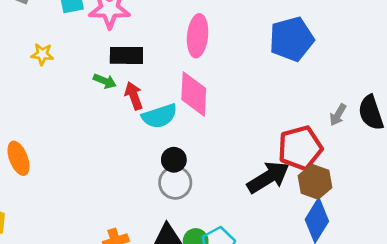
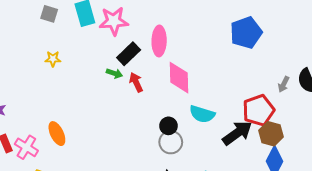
pink ellipse: (198, 36) -> (159, 41), moved
yellow star: (42, 54) -> (53, 59), moved
black rectangle: (126, 55) -> (129, 54), turned -40
cyan semicircle: (160, 116) -> (202, 114), moved, turned 40

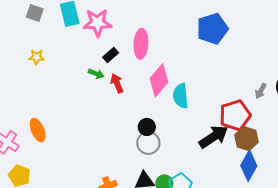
blue pentagon: (246, 33) -> (212, 29), moved
black rectangle: (129, 54) -> (111, 55), size x0.7
pink diamond: (179, 78) -> (159, 80), turned 40
cyan semicircle: (202, 114) -> (181, 96), moved, turned 65

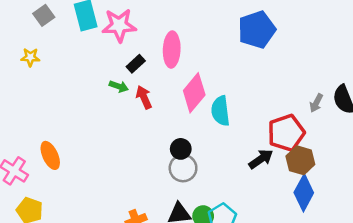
gray square: (35, 13) -> (44, 15), turned 36
yellow star: (37, 57) -> (30, 57), moved
black arrow: (214, 137) -> (261, 159), size x0.7

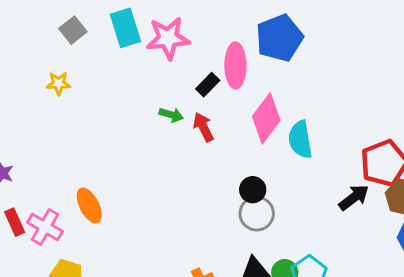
blue pentagon: (257, 30) -> (279, 38), moved
black rectangle: (136, 64) -> (208, 85), moved

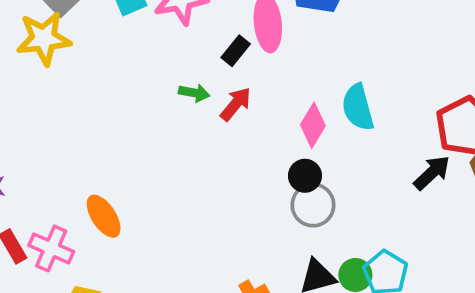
yellow star: (59, 83) -> (44, 39), moved, size x1.8
pink diamond: (266, 118) -> (313, 125), moved, size x0.7
red arrow: (203, 127) -> (236, 104), turned 72

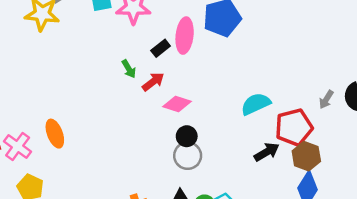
green arrow: (194, 93) -> (129, 69), turned 36
cyan semicircle: (358, 107) -> (256, 104), moved, turned 68
pink diamond: (313, 125) -> (177, 104), moved, turned 64

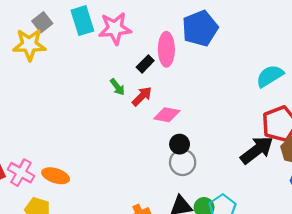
cyan semicircle: (256, 104) -> (270, 76), moved
orange ellipse: (55, 134) -> (56, 176), moved, turned -45
black arrow: (267, 152) -> (257, 150), size x1.4

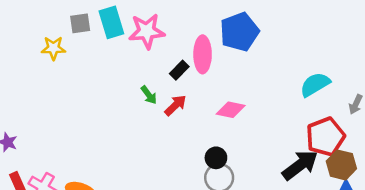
gray square: (42, 22) -> (80, 23), moved, turned 30
yellow star: (29, 45) -> (53, 48), size x0.7
pink diamond: (167, 115) -> (231, 110), moved

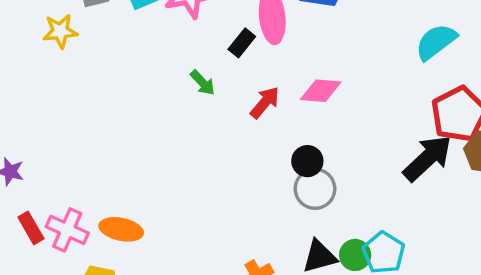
red arrow: (175, 105) -> (265, 102), moved

